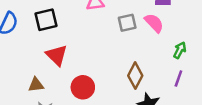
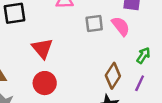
red triangle: (57, 55) -> (42, 48), moved
brown diamond: (135, 76) -> (113, 76), moved

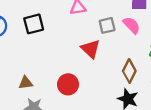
red triangle: (42, 48) -> (91, 49), moved

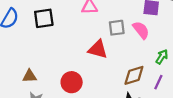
red triangle: (91, 49) -> (98, 49), turned -35
brown diamond: (129, 71) -> (134, 75), turned 40

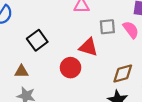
black square: (44, 18) -> (37, 40), moved, turned -30
red circle: (72, 82) -> (71, 68), moved

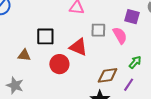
black square: (37, 40) -> (45, 36), moved, turned 30
brown triangle: (22, 71) -> (24, 55), moved

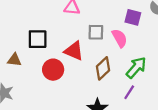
green arrow: (135, 62) -> (136, 68), size x1.5
brown diamond: (108, 75) -> (103, 68), moved, turned -35

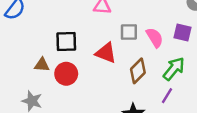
purple square: (133, 17) -> (182, 32), moved
red circle: (53, 70) -> (66, 74), moved

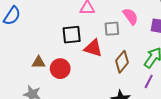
pink semicircle: (155, 38) -> (130, 16), moved
black square: (66, 42) -> (72, 35), moved

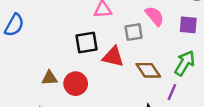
brown diamond: (122, 62) -> (148, 70), turned -70
purple line: (149, 81) -> (172, 92), moved

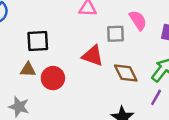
black square: (86, 42) -> (38, 41), moved
purple line: (172, 92) -> (156, 97), moved

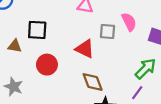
brown triangle: (28, 70) -> (15, 46), moved
brown diamond: (126, 73) -> (93, 82), moved

